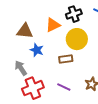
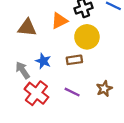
blue star: (37, 50) -> (43, 61), moved
red cross: (33, 88) -> (36, 93), turned -30

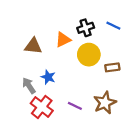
brown rectangle: (74, 60) -> (112, 67), moved
brown star: (104, 89) -> (105, 103), size x1.5

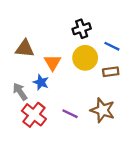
blue line: (113, 26) -> (112, 46), moved
orange triangle: (63, 40) -> (53, 62), moved, turned -35
brown star: (105, 103) -> (103, 110), turned -30

